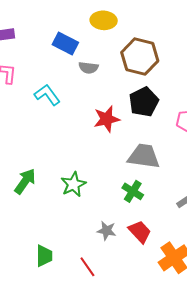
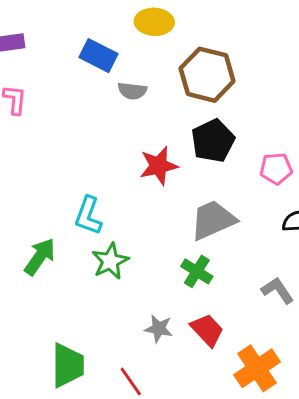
cyan L-shape: (47, 95) -> (88, 216), moved, turned -124
gray trapezoid: (144, 156) -> (213, 220), turned -32
green trapezoid: (44, 256) -> (68, 365), size x1.4

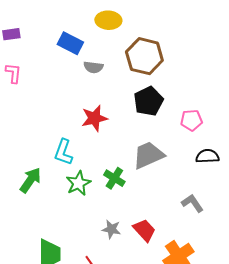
red star: (159, 166) -> (94, 118), moved
green cross: (197, 271) -> (114, 178), moved

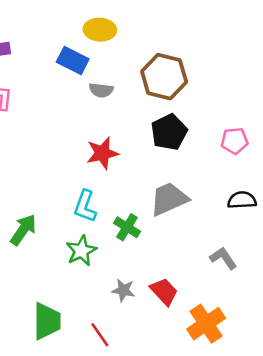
yellow ellipse: (108, 20) -> (100, 30), moved
pink pentagon: (191, 120) -> (235, 141), moved
cyan L-shape: (63, 152) -> (85, 206), moved
green star: (78, 183) -> (81, 251), moved

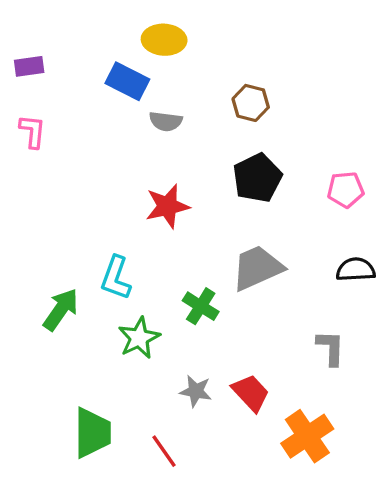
brown hexagon: (164, 77) -> (251, 103), size x0.6
cyan L-shape: (85, 206) -> (116, 278), moved
gray L-shape: (223, 258) -> (331, 348), turned 36

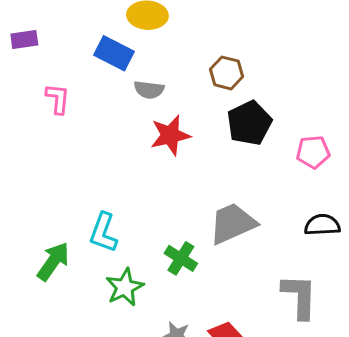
pink L-shape: (32, 131) -> (58, 99), moved
black pentagon: (257, 178) -> (249, 123), moved
red star: (167, 206) -> (170, 135), moved
gray L-shape: (331, 348) -> (299, 296), size x1.4

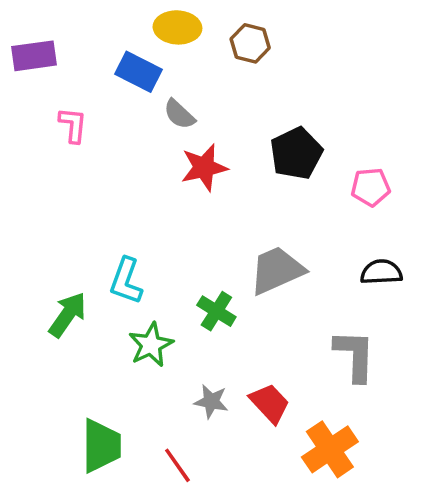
purple rectangle: (24, 40) -> (34, 56), size x1.4
brown hexagon: (226, 73) -> (250, 43), moved
gray semicircle: (149, 90) -> (179, 114), turned 36

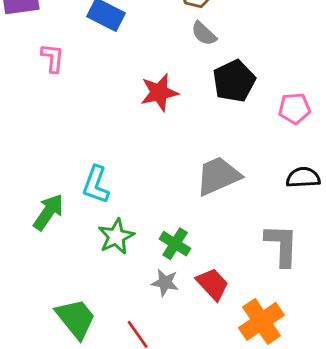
gray semicircle: (179, 114) -> (204, 34), moved
green cross: (216, 311) -> (175, 244), moved
green trapezoid: (101, 446) -> (76, 319), turned -39

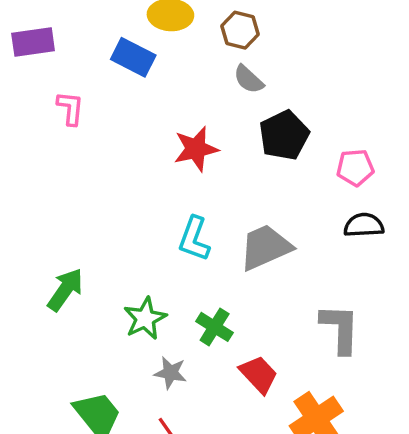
black semicircle: (303, 177) -> (364, 225), moved
cyan L-shape: (96, 185) -> (194, 239), moved
gray star: (165, 283) -> (170, 373), moved

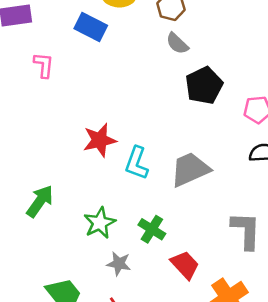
red star: (196, 149) -> (100, 140), moved

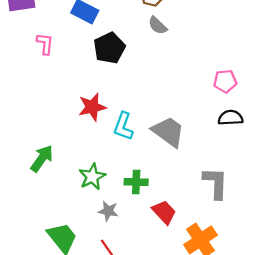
black pentagon: (204, 85) -> (109, 48), moved
gray trapezoid: (190, 169) -> (168, 132), turned 60
green cross: (152, 229) -> (136, 182), turned -30

